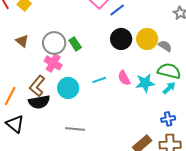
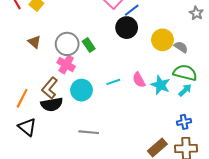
black circle: (121, 39) -> (127, 28), moved
cyan star: (145, 83) -> (160, 85), turned 30

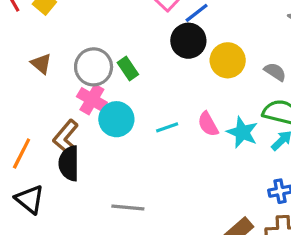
yellow circle: (163, 40) -> (228, 60), moved
cyan circle: (82, 90) -> (116, 119), moved
black semicircle: (52, 104) -> (69, 163), turned 100

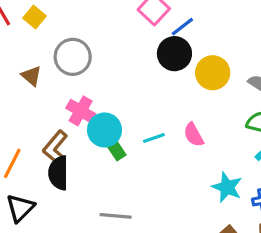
gray circle: (94, 67) -> (73, 57), moved
green rectangle: (128, 68) -> (116, 149), moved
cyan star: (242, 132) -> (227, 187), moved
black triangle: (30, 199) -> (20, 208), turned 36

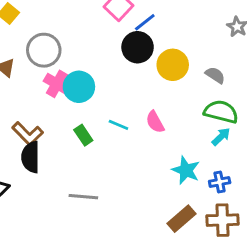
pink cross: (81, 111) -> (57, 84), moved
cyan circle: (104, 130) -> (79, 87), moved
cyan line: (154, 138) -> (118, 125), turned 42
brown L-shape: (55, 147) -> (28, 134), turned -84

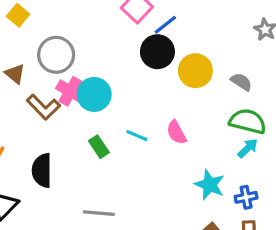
brown L-shape: (28, 134) -> (43, 107), moved

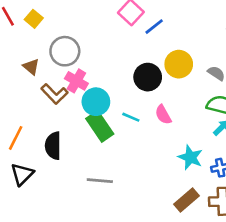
black circle: (157, 52) -> (148, 77), moved
cyan circle: (94, 94) -> (96, 102), moved
green rectangle: (99, 147) -> (100, 126), size x1.6

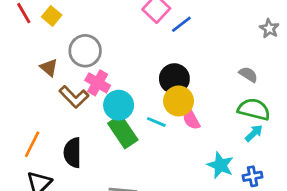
yellow circle: (179, 64) -> (179, 101), moved

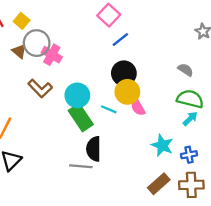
blue line: (181, 24) -> (120, 40), moved
gray circle: (85, 51) -> (37, 43), moved
brown triangle: (49, 68) -> (19, 51), moved
pink cross: (98, 83) -> (52, 55), moved
black semicircle: (73, 153) -> (94, 149), moved

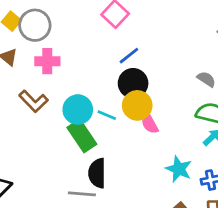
blue line: (120, 40) -> (129, 56), moved
gray circle: (37, 43) -> (35, 25), moved
pink cross: (52, 55) -> (47, 61), turned -30
cyan line: (109, 109) -> (107, 115), moved

